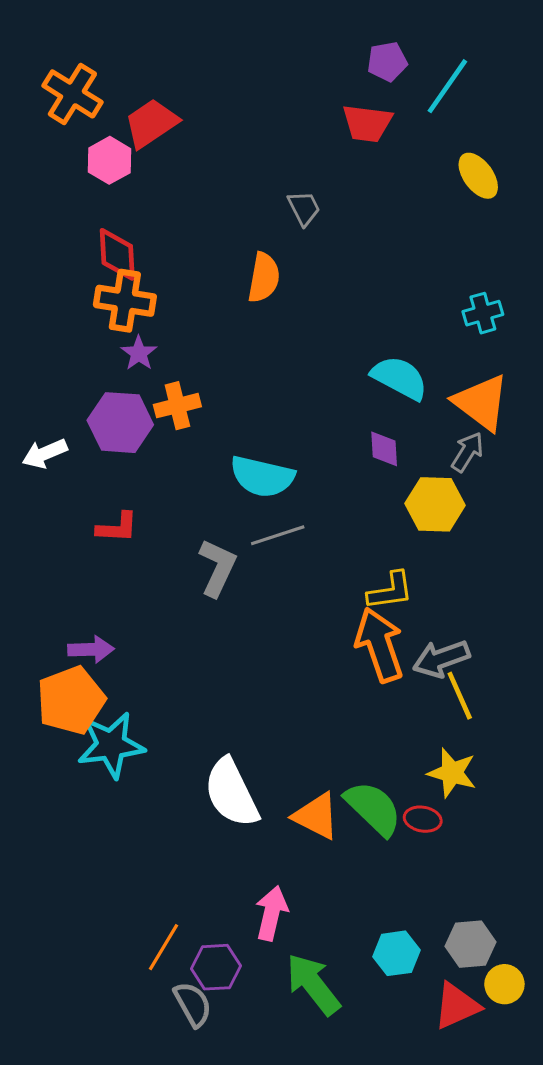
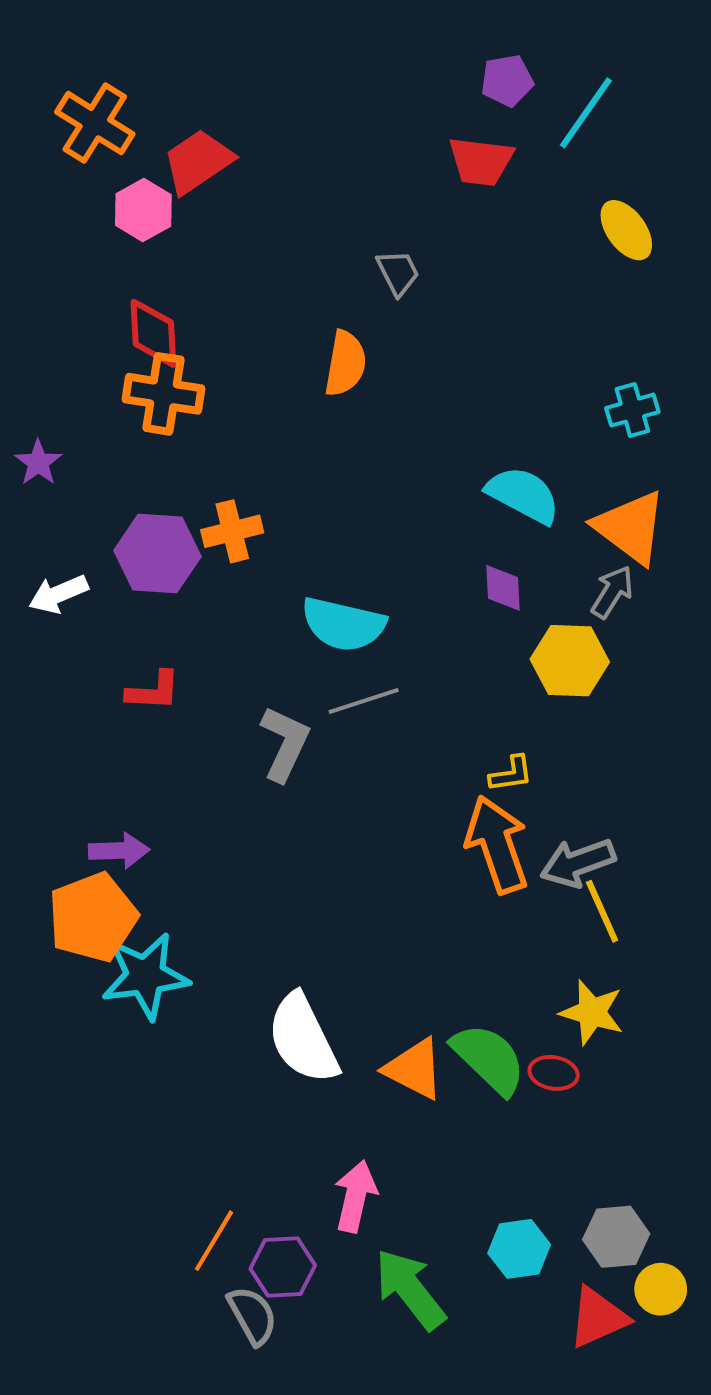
purple star: (139, 353) -> (38, 463), moved
yellow L-shape: (390, 591) -> (511, 774), size x0.7

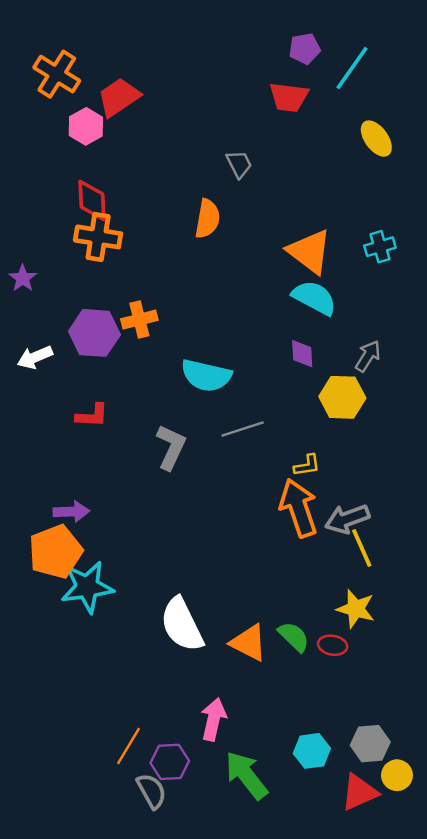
orange triangle: (630, 527) -> (309, 252), moved
gray line: (364, 701) -> (243, 429), moved
green semicircle: (489, 1059) -> (294, 637), size x0.7

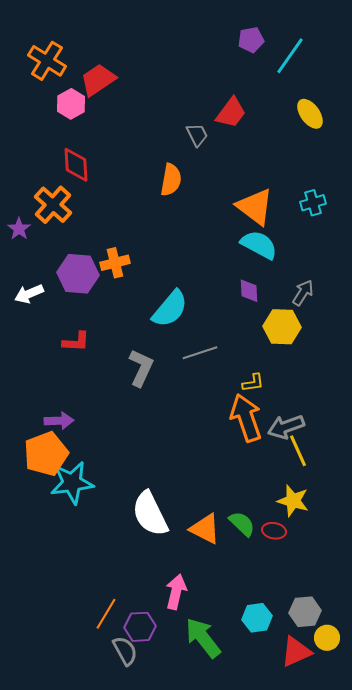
red trapezoid: (289, 97) -> (231, 113), moved, turned -60
orange cross: (98, 237) -> (53, 205), moved, turned 33
cyan semicircle: (206, 375) -> (170, 309), turned -63

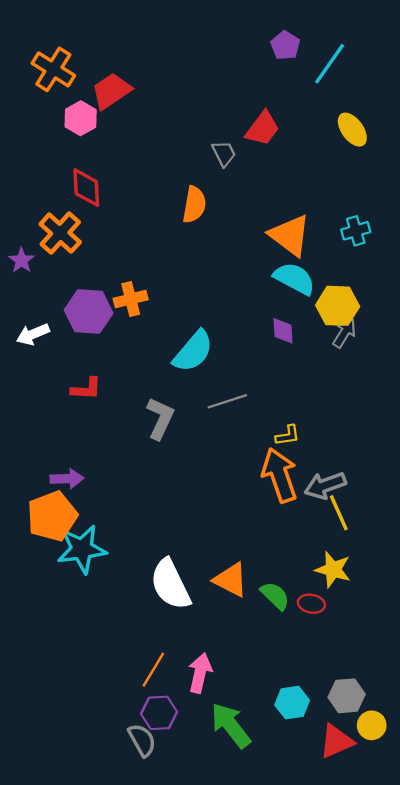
purple pentagon: (251, 40) -> (285, 45), turned -30
yellow hexagon: (282, 327) -> (338, 306), moved
orange triangle: (205, 529) -> (231, 580), moved
orange line: (106, 614) -> (153, 670), moved

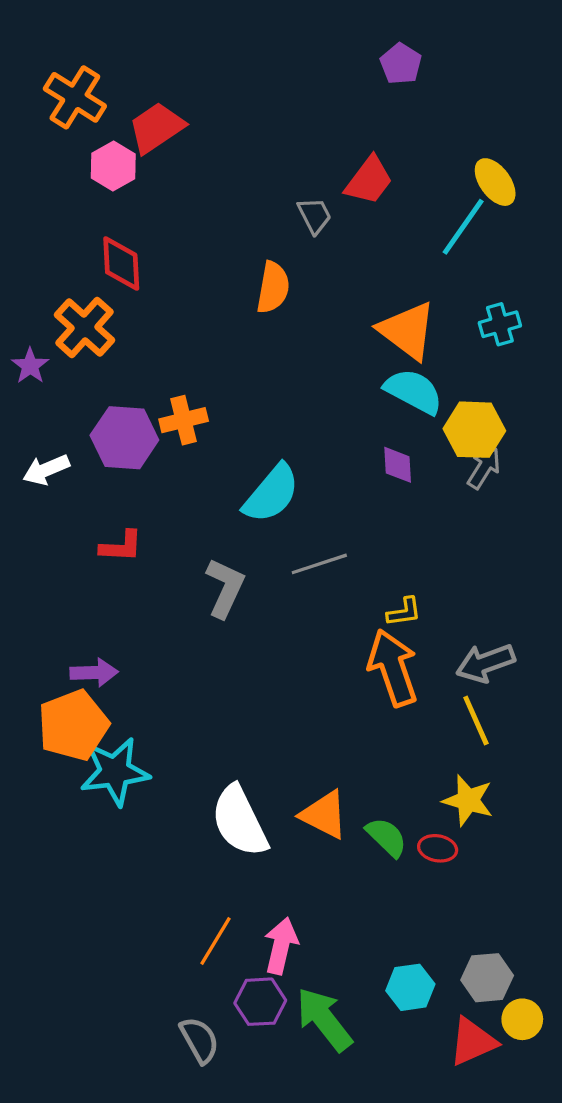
cyan line: (330, 64) -> (463, 227), moved
gray arrow: (325, 485) -> (486, 663), moved
purple hexagon: (159, 713) -> (260, 1002), moved

